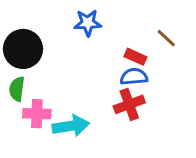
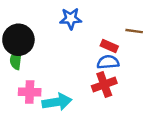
brown line: (166, 38) -> (134, 31), turned -35
green semicircle: (17, 89) -> (16, 60), moved

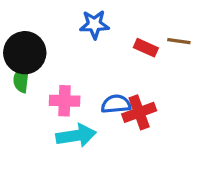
red rectangle: (109, 46) -> (146, 48), moved
blue semicircle: (108, 62) -> (116, 104), moved
pink cross: (30, 92) -> (65, 101), moved

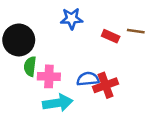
green semicircle: (21, 79) -> (30, 66), moved

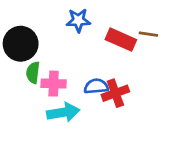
red rectangle: (111, 36) -> (121, 40), size x1.5

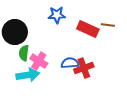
pink cross: (54, 84) -> (39, 61), turned 30
cyan arrow: (63, 112) -> (28, 75), moved

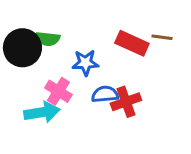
blue star: (57, 15) -> (85, 63), moved
green semicircle: (24, 53) -> (48, 39), moved, turned -91

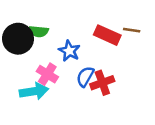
blue star: (85, 63) -> (69, 51), turned 30
blue semicircle: (105, 94) -> (85, 77), turned -55

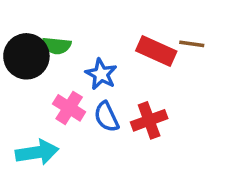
blue semicircle: (85, 77) -> (106, 117), moved, turned -55
cyan arrow: (34, 91) -> (37, 152), moved

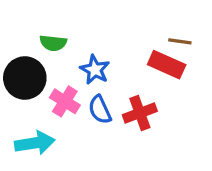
red rectangle: (156, 51) -> (167, 65), moved
black circle: (26, 56) -> (25, 78), moved

